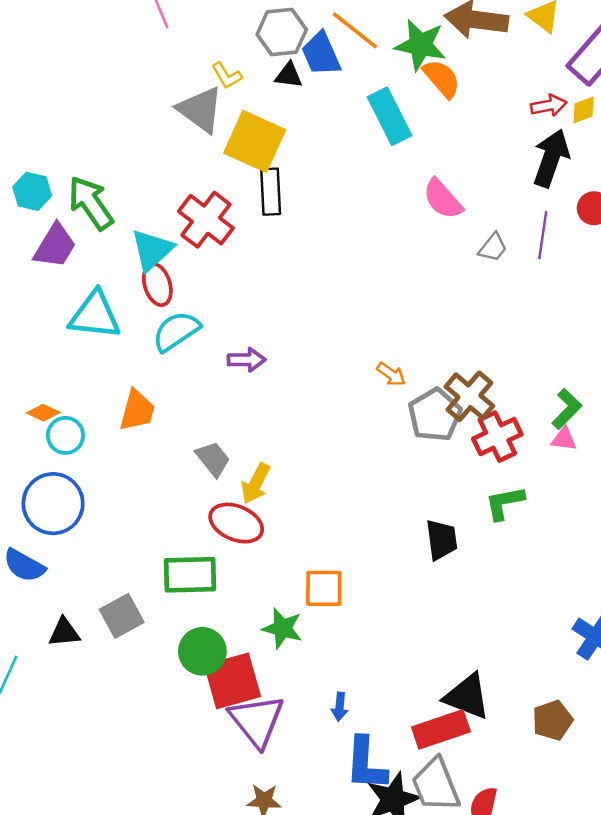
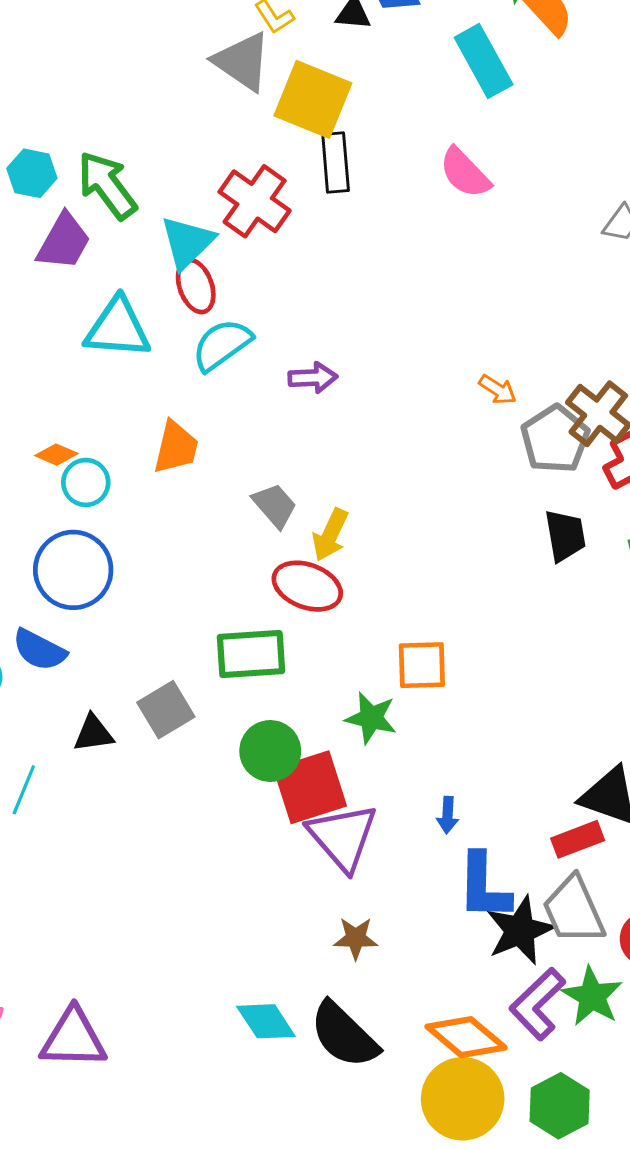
pink semicircle: (443, 199) -> (465, 173), moved
black trapezoid: (441, 540) -> (565, 536), moved
red rectangle: (441, 729) -> (578, 839), size x0.7

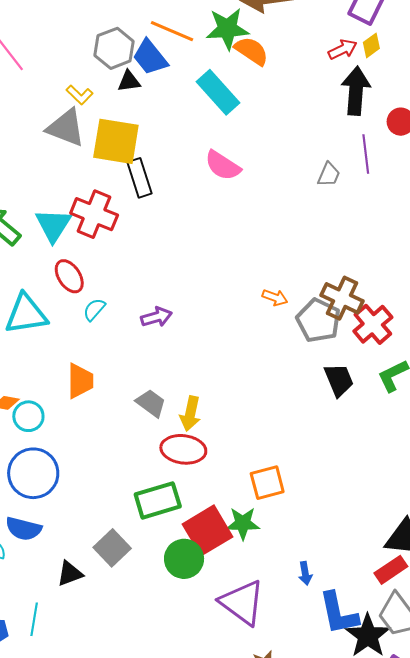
cyan triangle: (187, 242) -> (53, 225), moved
cyan semicircle: (222, 345) -> (94, 309), size x0.6
red square: (310, 787) -> (208, 530), moved

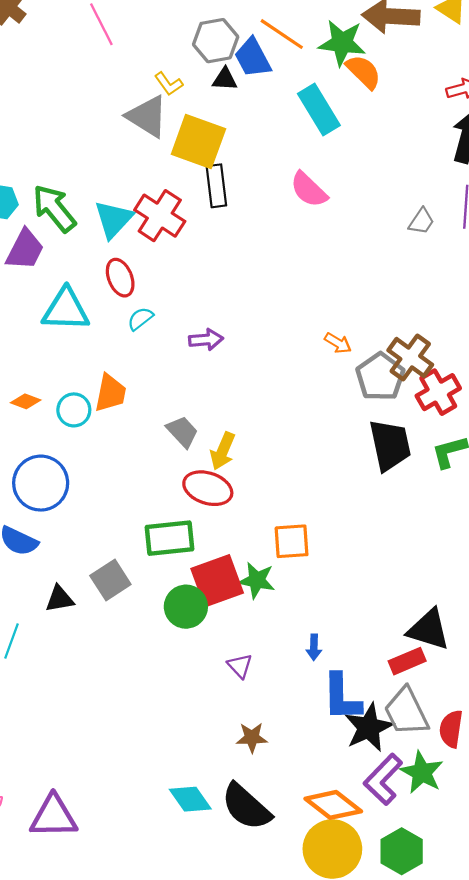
black trapezoid: (339, 380) -> (390, 445), size x1.4
cyan circle: (28, 416) -> (74, 410), moved
purple triangle: (242, 603) -> (240, 666), size x0.5

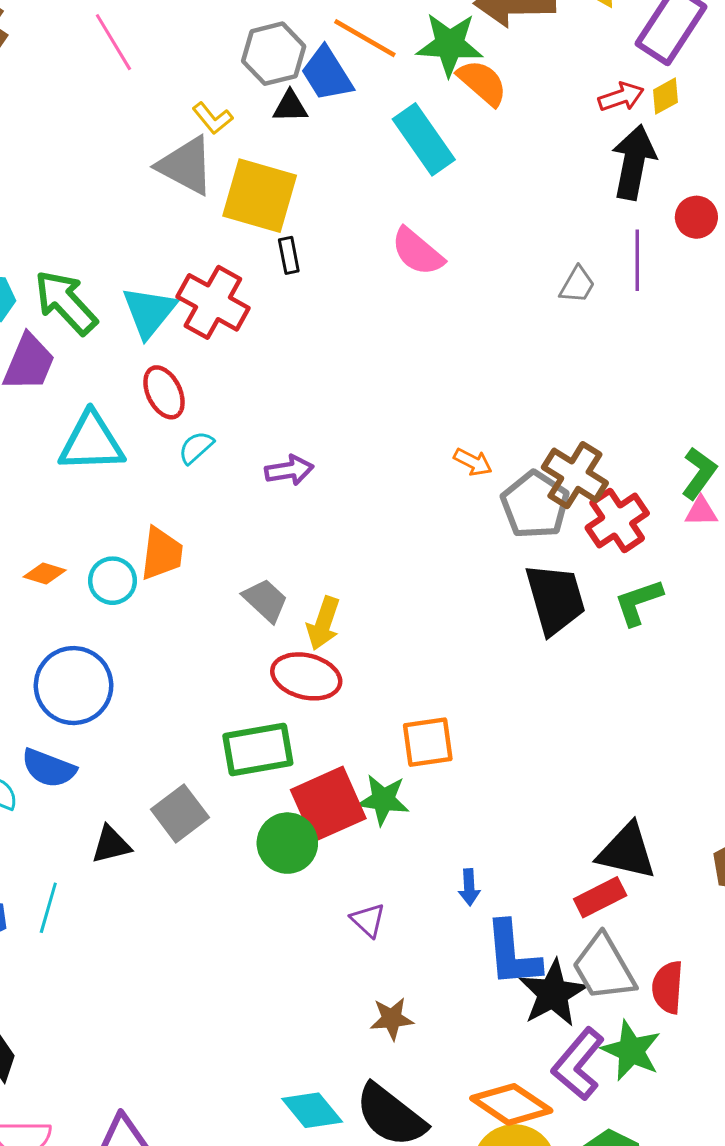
black rectangle: (216, 186) -> (289, 255), size x0.6

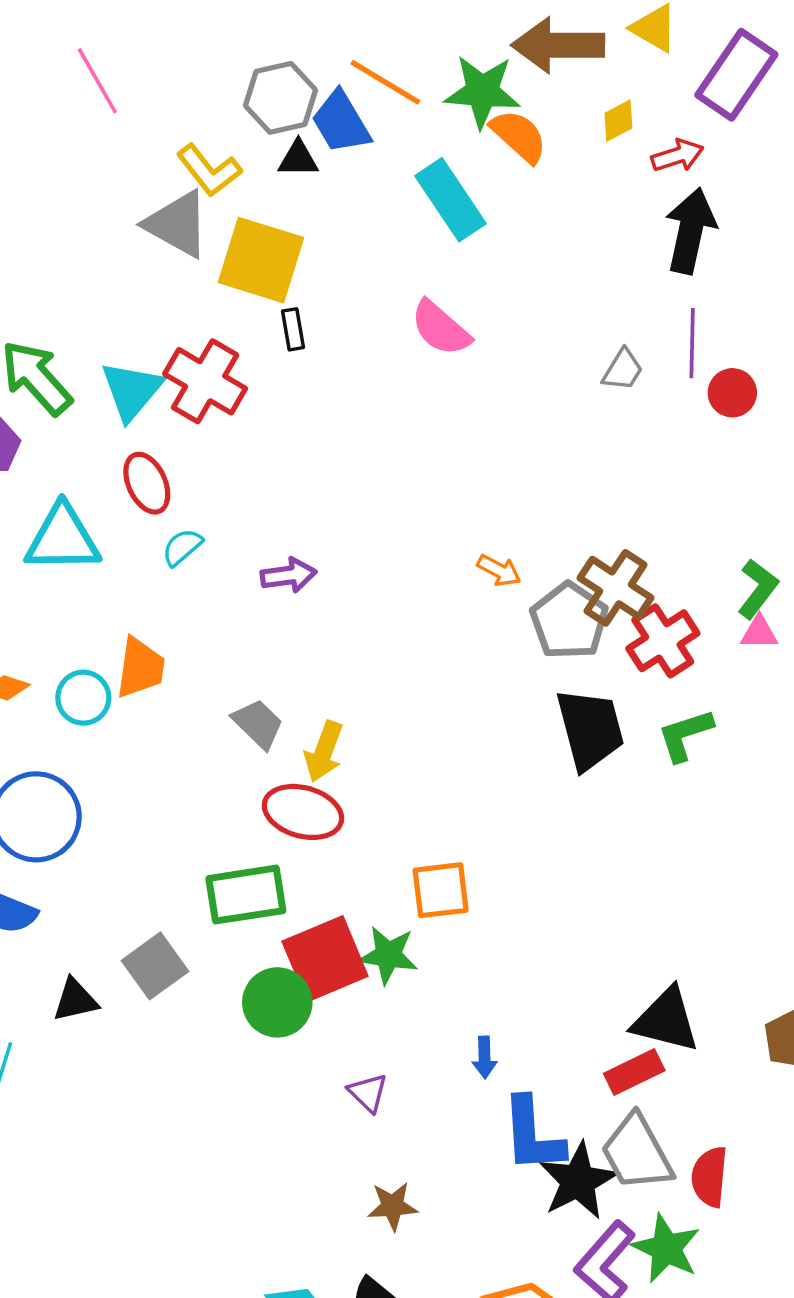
yellow diamond: (666, 96) -> (618, 121), moved
yellow L-shape: (213, 118) -> (209, 170), size x1.4
red circle: (696, 217) -> (732, 393), moved

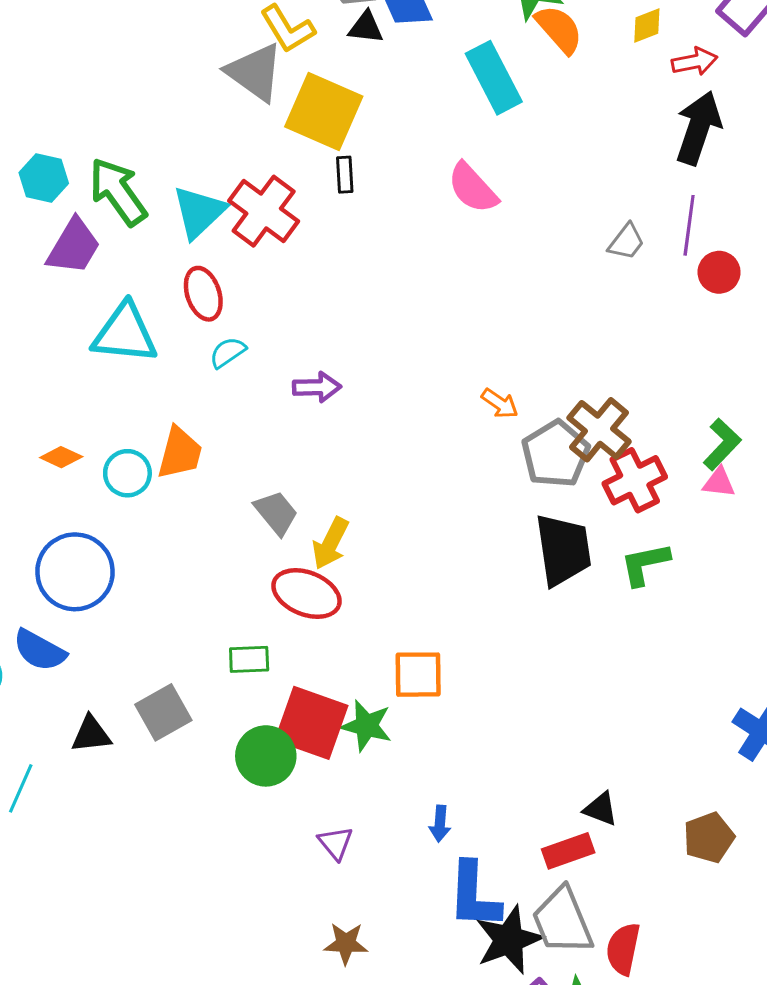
green rectangle: (246, 895) -> (249, 659), size x0.6
red square: (325, 959) -> (311, 723), turned 36
black triangle: (666, 1020) -> (601, 809), size x0.6

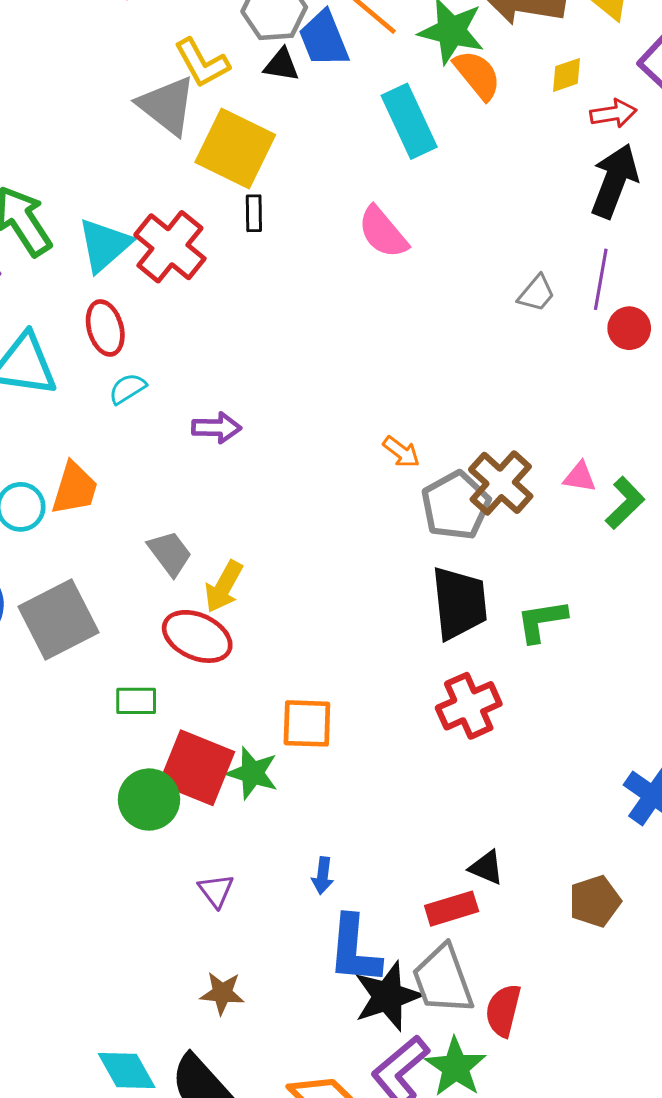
red cross: (635, 480) -> (469, 706), moved
pink triangle: (719, 482) -> (580, 477), moved
gray square: (163, 712) -> (58, 619), moved, size x1.4

